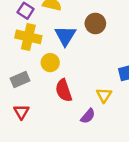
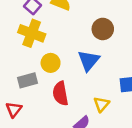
blue triangle: (65, 36) -> (89, 61), moved
gray rectangle: (20, 80) -> (27, 80), moved

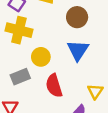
brown circle: (103, 29) -> (77, 17), moved

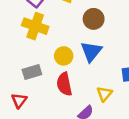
yellow circle: (41, 57) -> (64, 56), moved

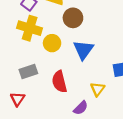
brown circle: (94, 19) -> (73, 18), moved
yellow circle: (64, 56) -> (52, 43), moved

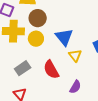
brown circle: (73, 18) -> (38, 18), moved
yellow triangle: (98, 89) -> (75, 55), moved

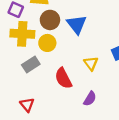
blue triangle: (64, 37) -> (77, 24), moved
gray rectangle: (23, 68) -> (31, 64), moved

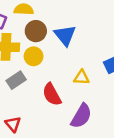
yellow triangle: (91, 63) -> (82, 77), turned -49
purple semicircle: (90, 99) -> (81, 116), size x1.5

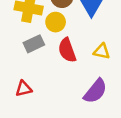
red semicircle: (52, 94) -> (67, 50), moved
red triangle: (13, 124) -> (24, 89), turned 49

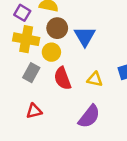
gray rectangle: (34, 44) -> (31, 73), turned -36
red triangle: (24, 89) -> (34, 111), moved

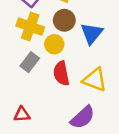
yellow triangle: (95, 79) -> (95, 80), size x1.5
red triangle: (34, 111) -> (22, 114), moved

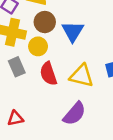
gray rectangle: (30, 62) -> (17, 67), turned -54

